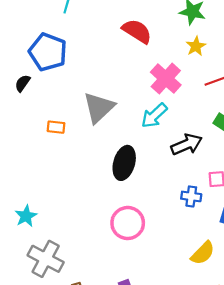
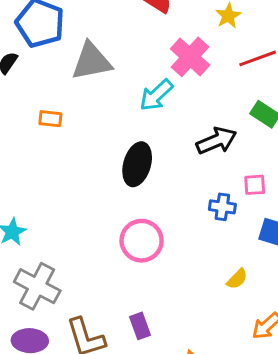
gray triangle: (99, 107) -> (92, 61), moved, turned 32
cyan arrow: (154, 116) -> (156, 95), moved
yellow semicircle: (203, 253) -> (237, 279), size x0.7

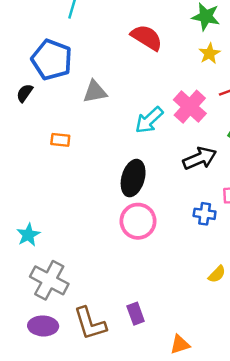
pink cross: (190, 57) -> (190, 107), moved
gray triangle: (92, 61) -> (95, 92), size x0.7
pink circle: (142, 241) -> (138, 221), moved

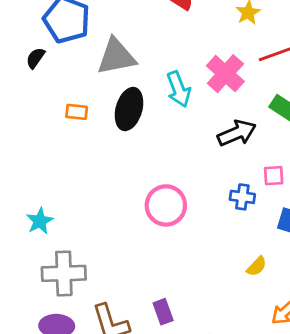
gray triangle: (95, 92) -> (116, 57), size x1.4
cyan arrow: (149, 120) -> (179, 89), turned -68
black ellipse: (133, 178) -> (129, 109), moved
gray cross: (49, 280) -> (64, 273), turned -30

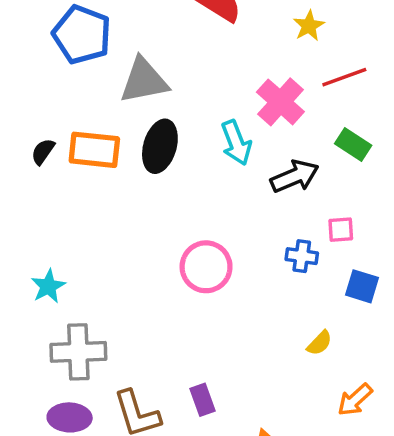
black semicircle: (35, 58) -> (43, 152), moved
cyan arrow: (179, 89) -> (236, 143), moved
orange rectangle: (77, 112) -> (94, 150), size x1.8

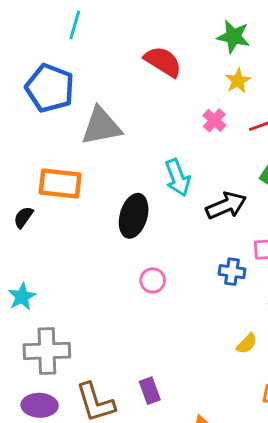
pink cross: (280, 102) -> (214, 120), moved, size x0.6
black ellipse: (160, 146) -> (134, 216), moved
black semicircle: (43, 152) -> (23, 217), moved
pink circle: (206, 267) -> (153, 280), size x0.6

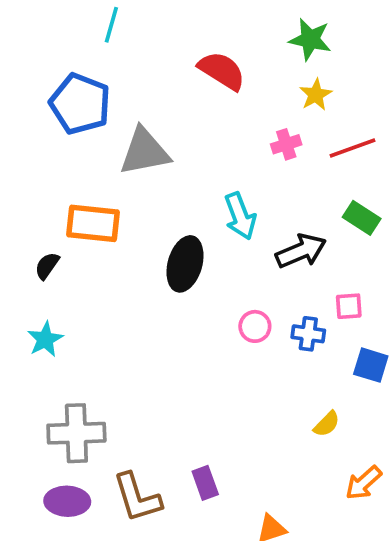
pink cross: (214, 120) -> (286, 144), turned 30
pink circle: (153, 280) -> (255, 326), moved
cyan star: (22, 297) -> (45, 339), moved

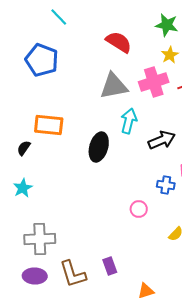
cyan line: (111, 25) -> (59, 17), turned -60
pink cross: (286, 144) -> (154, 82), size x1.8
gray triangle: (145, 152) -> (114, 86), moved
cyan arrow: (240, 216) -> (129, 121), turned -145
pink circle: (255, 326) -> (139, 209), moved

